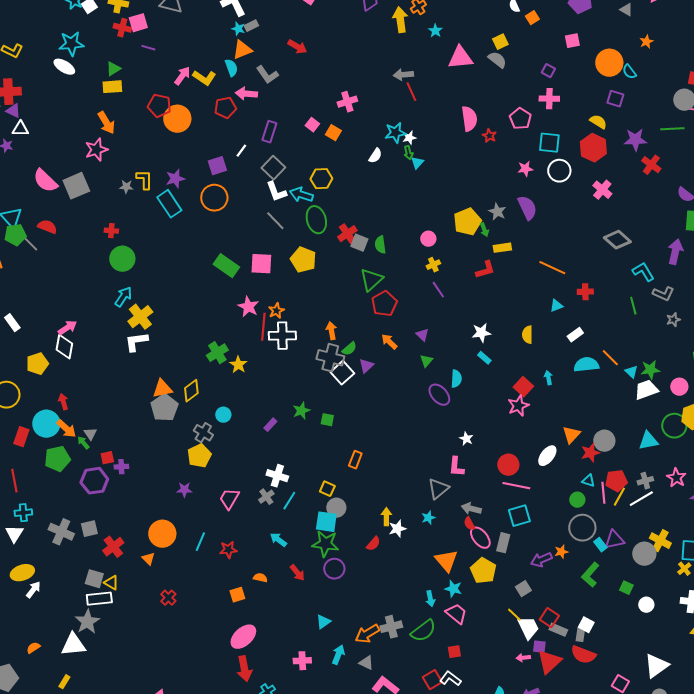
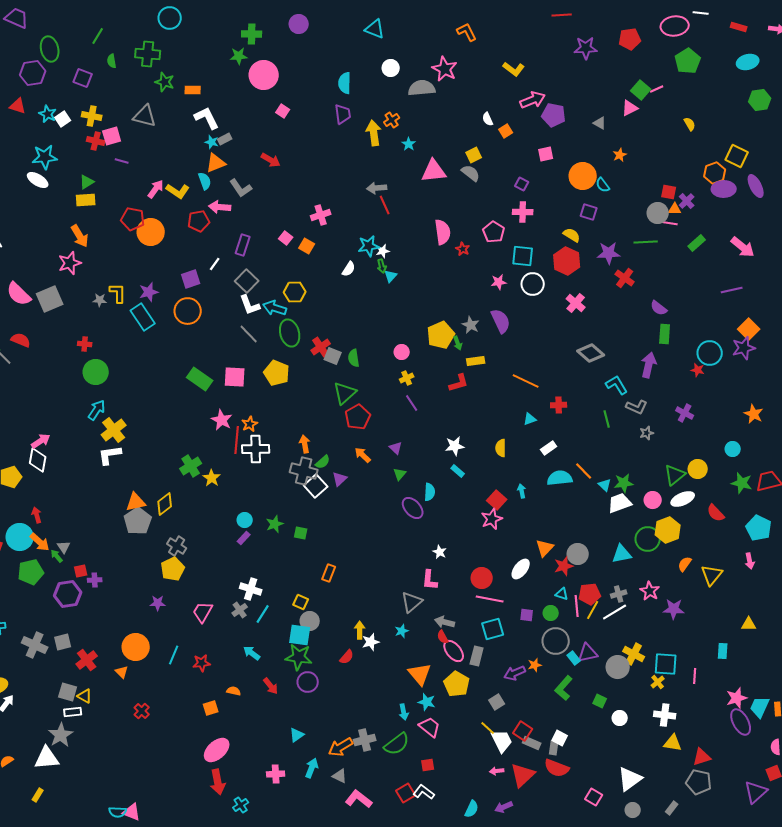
cyan circle: (223, 415) -> (245, 520), moved
white rectangle: (99, 599) -> (73, 712), size x0.7
purple square: (539, 647) -> (527, 615), moved

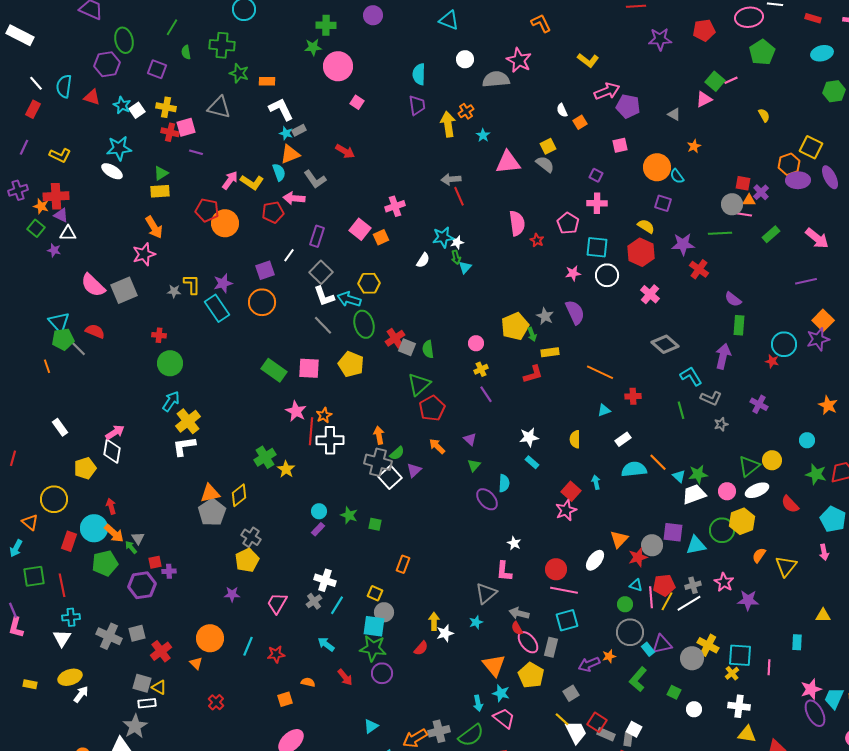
pink square: (286, 238) -> (360, 229), size x1.5
orange square: (307, 246) -> (381, 237), turned 35
green star: (275, 524) -> (349, 515), turned -30
purple square: (527, 615) -> (673, 532), moved, size x1.5

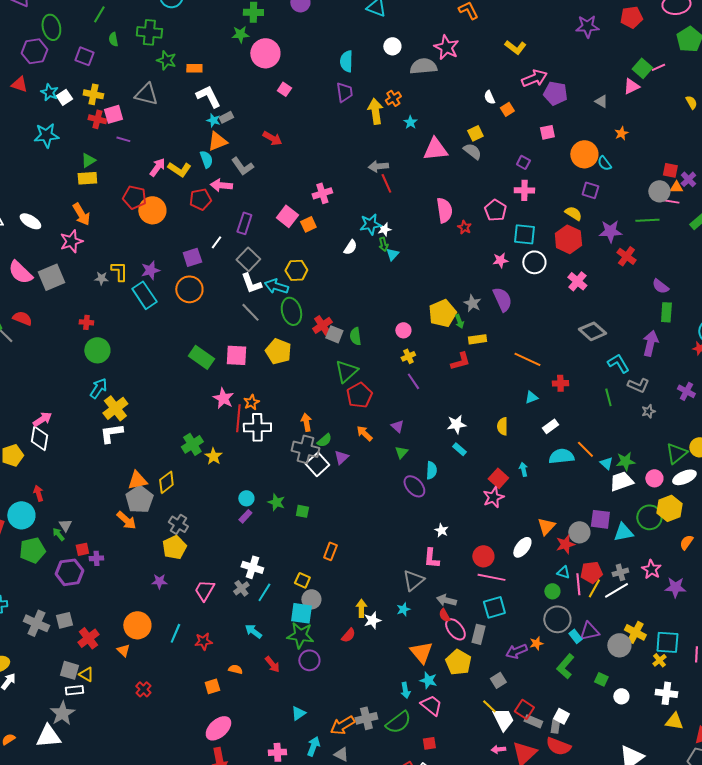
white ellipse: (112, 171) -> (30, 221), moved
orange arrow: (114, 533) -> (126, 520), moved

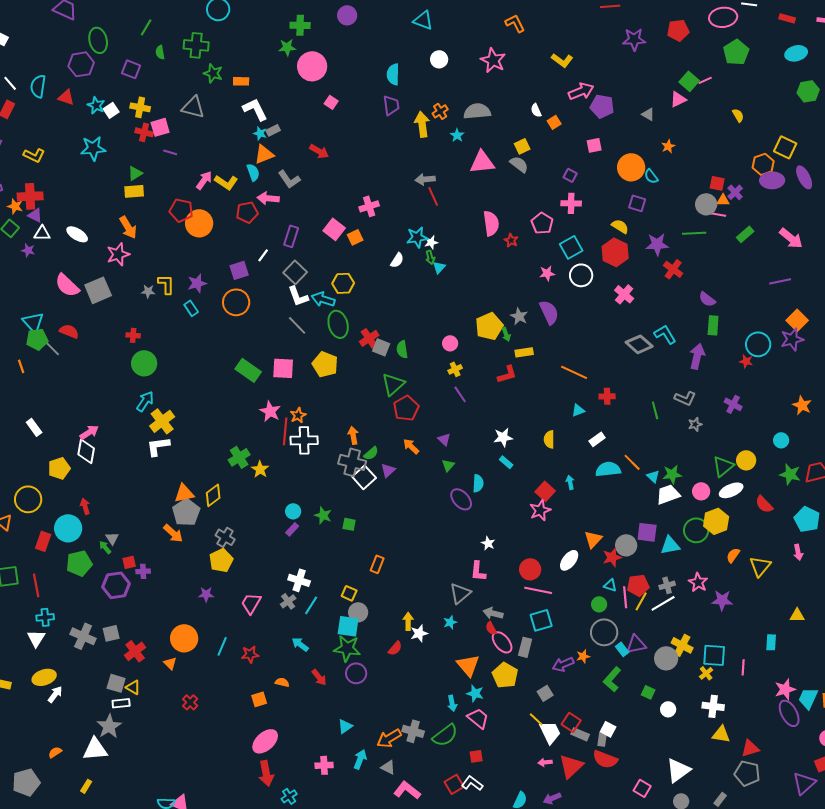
gray semicircle: (423, 66) -> (477, 111), moved
cyan square: (524, 234) -> (571, 247), turned -35
cyan rectangle: (144, 295) -> (191, 308), size x0.6
cyan L-shape: (618, 363) -> (665, 334), moved
gray cross: (366, 718) -> (413, 731), turned 30

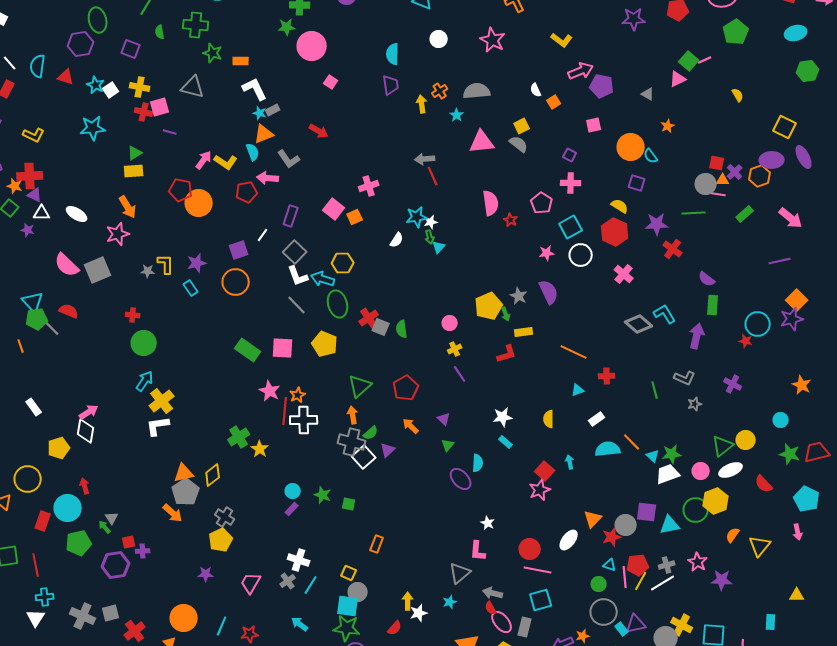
yellow arrow: (422, 124) -> (422, 104), size x0.7
orange hexagon: (763, 164) -> (760, 176), moved
green triangle: (393, 384) -> (360, 386), moved

